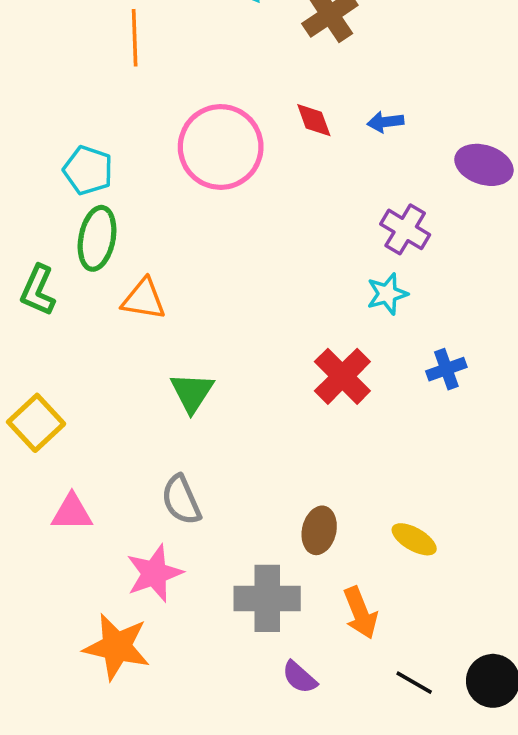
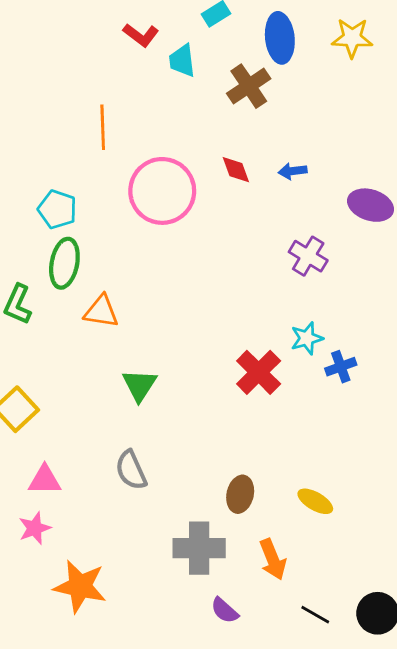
orange line: (135, 38) -> (103, 127), moved
cyan star: (387, 294) -> (307, 338), moved
pink star: (154, 573) -> (35, 528), moved, size x0.7

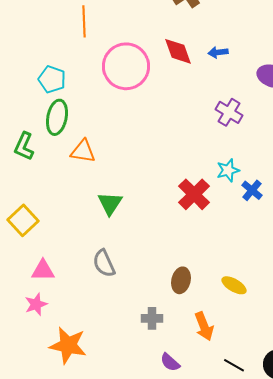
red diamond: (236, 170) -> (178, 51), size x1.4
blue cross: (341, 367) -> (252, 190), turned -30
gray cross: (199, 548) -> (152, 318), size x0.6

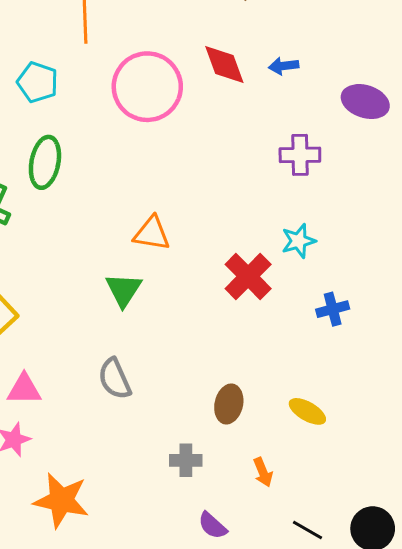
cyan pentagon: (52, 79) -> (38, 82), moved
purple cross: (229, 112) -> (300, 155), turned -32
orange triangle: (83, 151) -> (152, 233), moved
blue cross: (252, 190) -> (333, 309), moved, turned 35
orange arrow: (204, 326) -> (263, 472), size x0.7

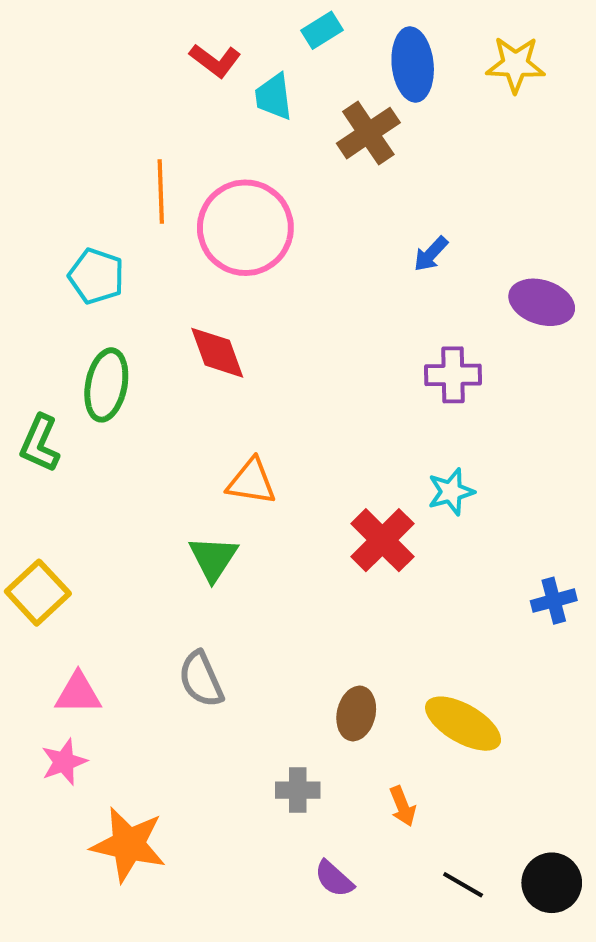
red diamond: (224, 64) -> (217, 353), moved
blue arrow: (284, 66) -> (431, 254), turned -40
pink circle: (147, 87) -> (245, 228), moved
blue cross: (333, 309) -> (554, 601), moved
yellow ellipse: (307, 411) -> (463, 724), size x1.5

